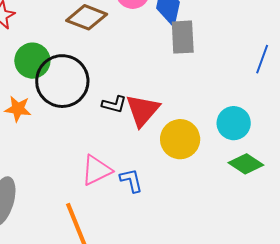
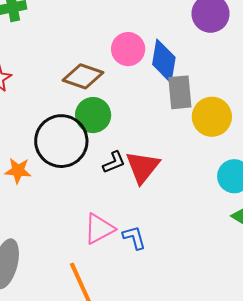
green circle: (32, 61) -> (93, 115), moved
black L-shape: (114, 104) -> (114, 162), turned -35
yellow circle: (180, 139) -> (212, 117), moved

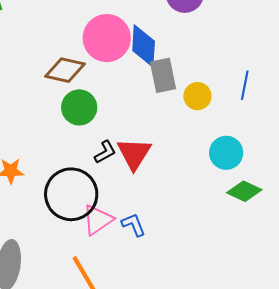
pink circle: (128, 49) -> (107, 38), size x1.4
yellow circle: (212, 117) -> (197, 96), size x0.7
black circle: (61, 141) -> (71, 194), moved

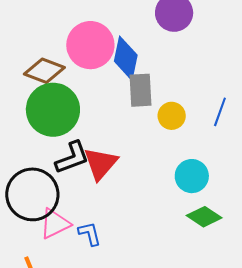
green circle: (79, 107) -> (53, 110), size x1.5
black L-shape: (105, 152) -> (72, 158), size x1.5

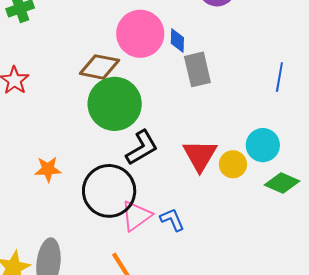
blue diamond: (126, 58) -> (177, 41), size x0.6
yellow circle: (172, 116) -> (233, 164), moved
red triangle: (101, 164) -> (200, 155), moved

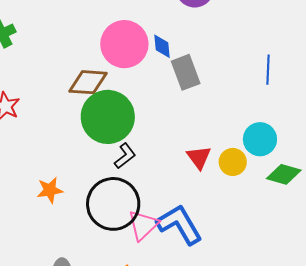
black L-shape: (142, 148) -> (125, 156), moved, size x0.7
red triangle: (200, 155) -> (199, 157), size x0.7
blue L-shape: (172, 220) -> (179, 224), size x1.8

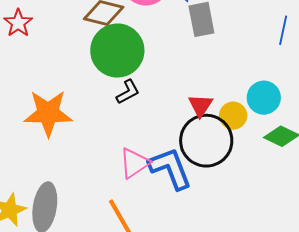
orange star: (50, 190) -> (48, 113), size x1.8
black circle: (113, 204) -> (206, 141), moved

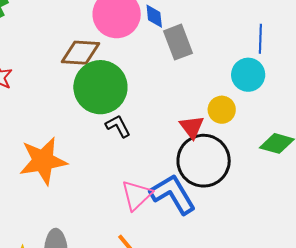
black L-shape: (128, 92) -> (118, 126), turned -80
cyan circle: (264, 98) -> (248, 75), moved
yellow circle: (233, 116) -> (222, 110), moved

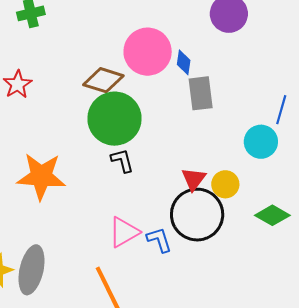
yellow circle: (222, 110) -> (225, 184), moved
blue L-shape: (173, 194) -> (159, 240), size x0.6

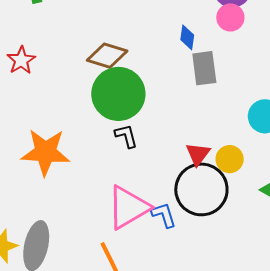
pink circle: (148, 52) -> (230, 17), moved, size x0.6
pink triangle: (124, 232) -> (128, 207), size x1.4

